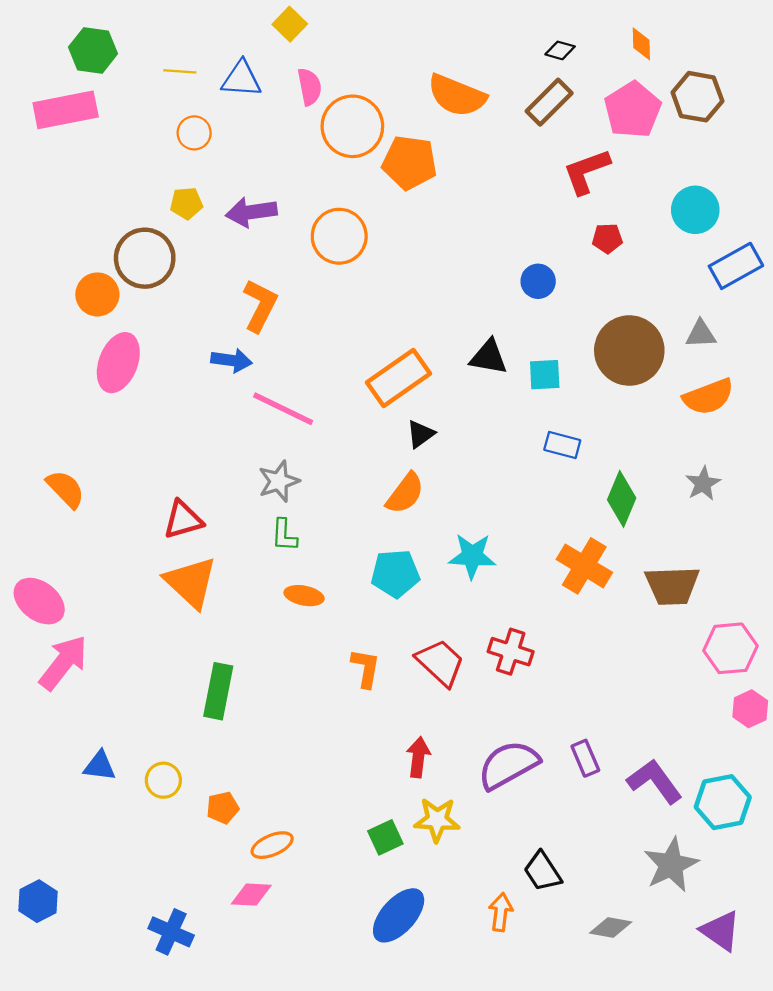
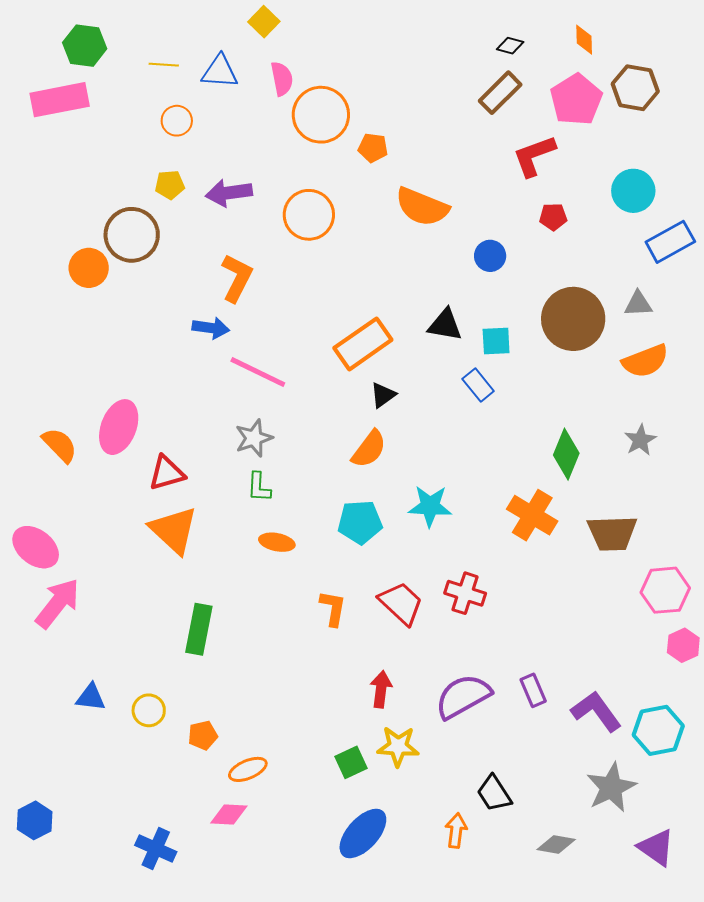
orange semicircle: (457, 96) -> (422, 207), moved
orange pentagon: (410, 163) -> (373, 148), size x0.6
pink ellipse: (118, 363) -> (119, 427), moved
blue rectangle: (562, 445) -> (478, 385), moved, turned 36

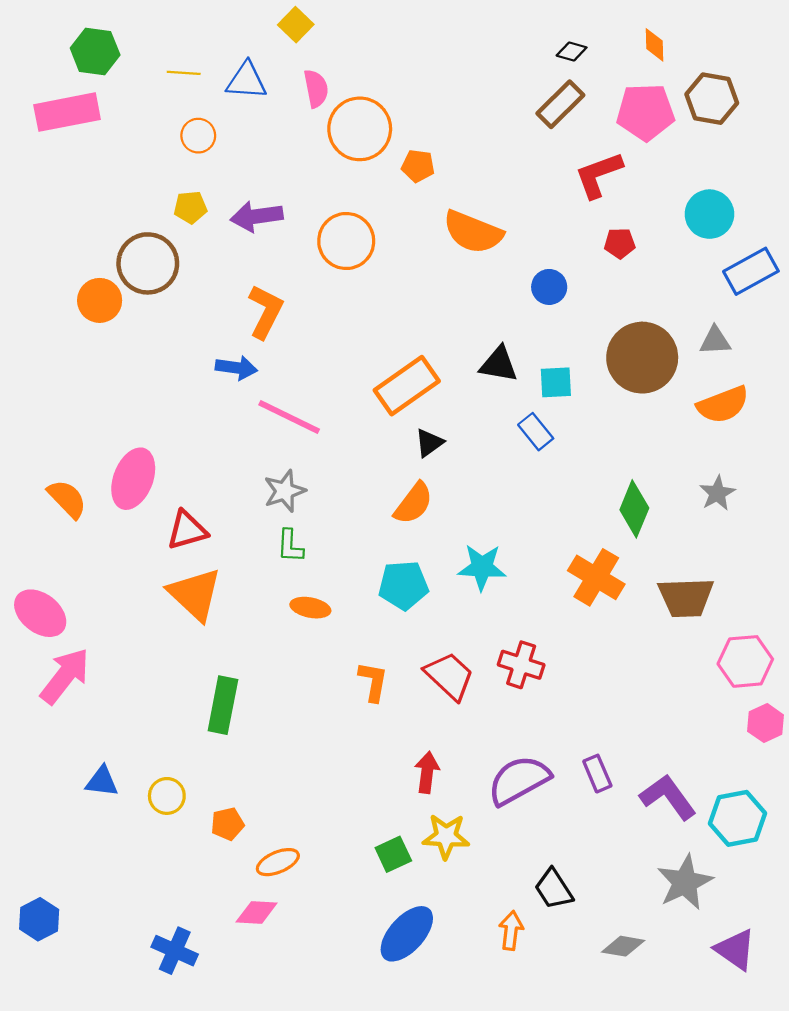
pink pentagon: (576, 100) -> (646, 112), turned 30

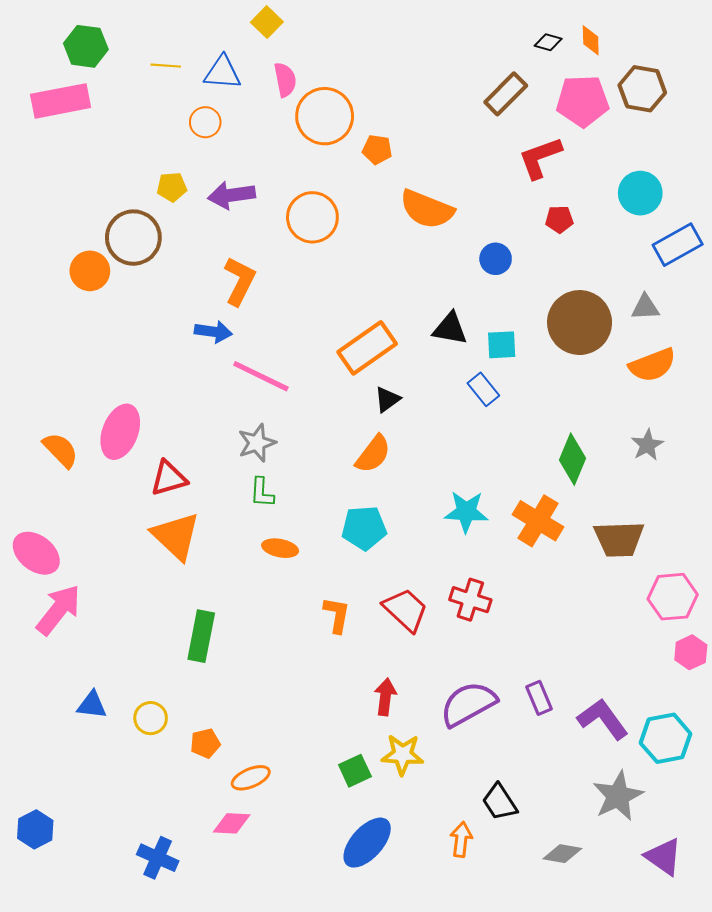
black diamond: (572, 52) -> (548, 42), moved
orange circle: (198, 136) -> (205, 122), moved
cyan star: (482, 567) -> (466, 512), moved

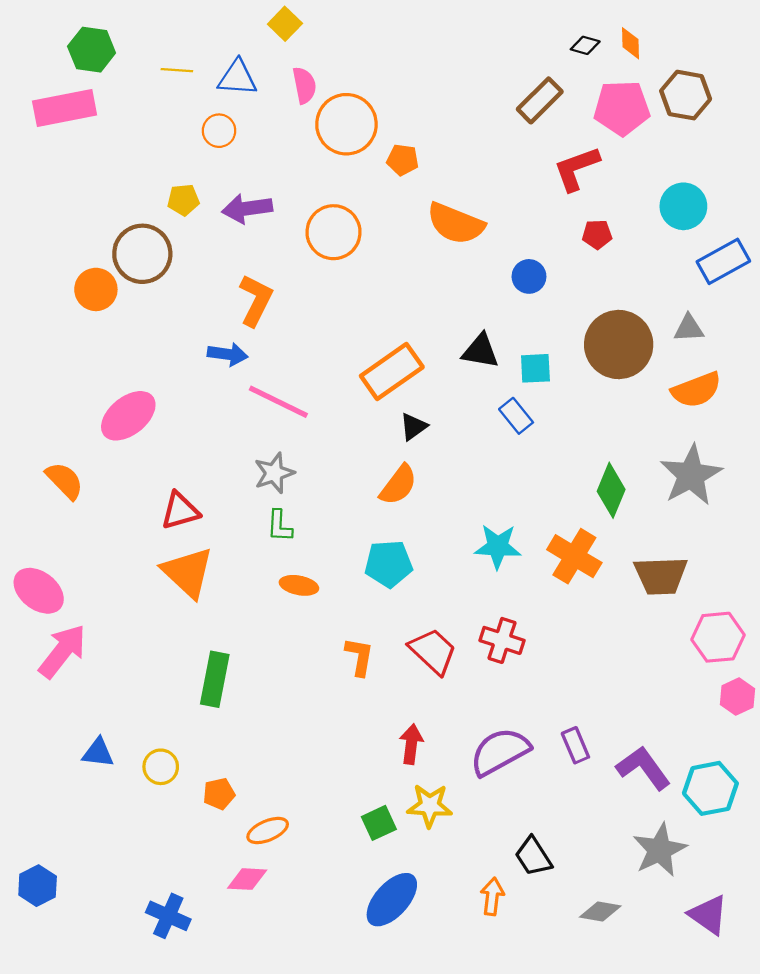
pink ellipse: (120, 432) -> (128, 416), moved, turned 30
gray star: (647, 445) -> (691, 475), size x1.8

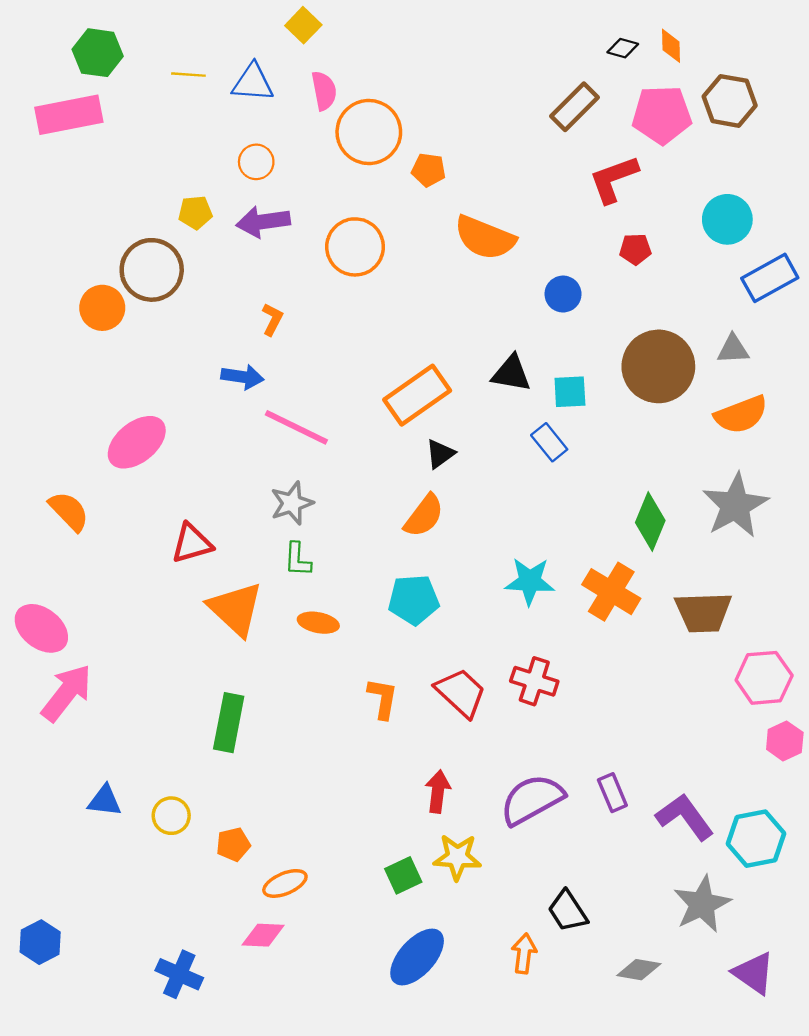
orange circle: (219, 131) -> (256, 162), moved
orange L-shape: (256, 300) -> (272, 319), size x0.6
orange triangle: (188, 572) -> (236, 609), moved

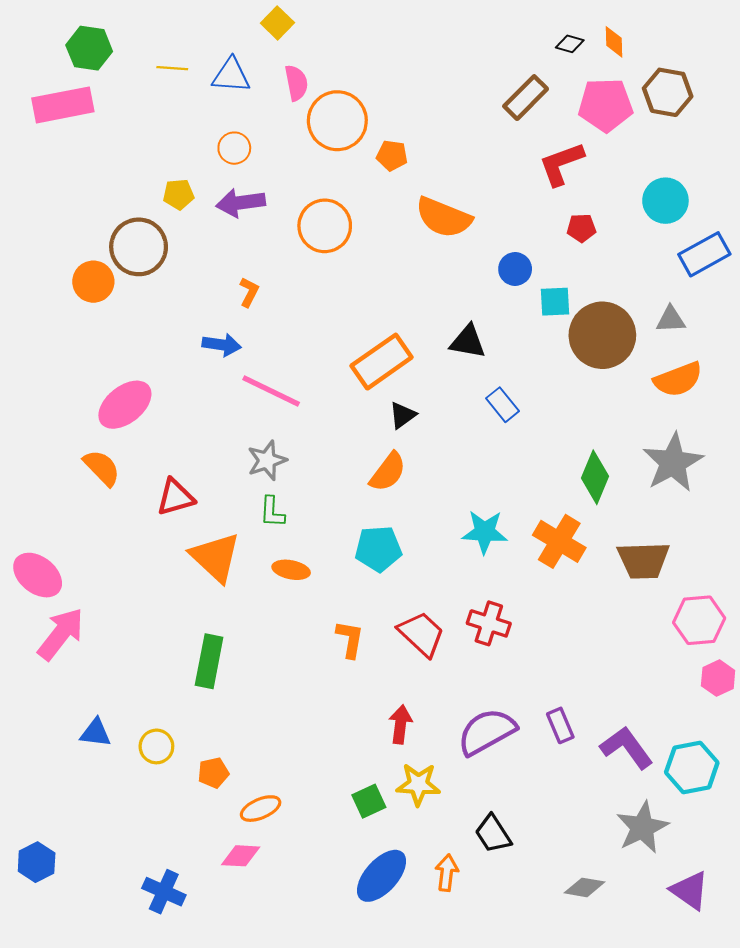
cyan square: (570, 392) -> (555, 302), moved
orange semicircle: (69, 511) -> (102, 468), moved
black trapezoid: (568, 911) -> (493, 834), moved
orange arrow: (524, 954) -> (447, 873), moved

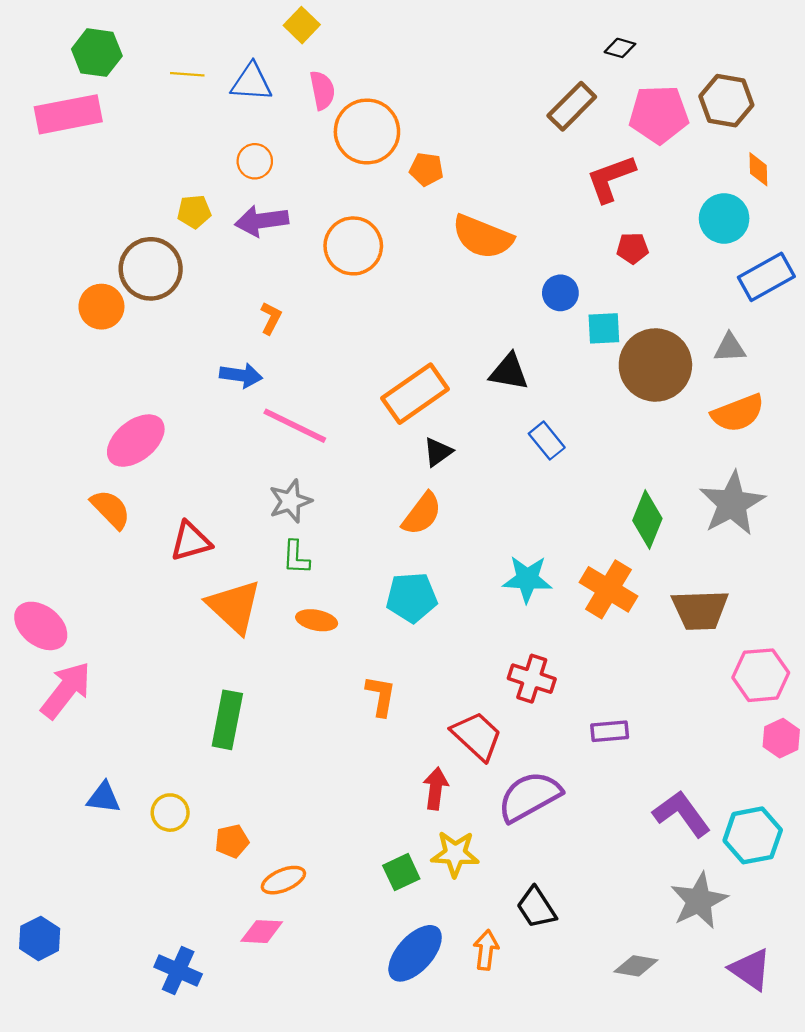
orange diamond: (614, 42) -> (758, 169), moved
red trapezoid: (421, 634) -> (477, 736), moved
purple rectangle: (560, 725) -> (610, 731), moved, turned -72

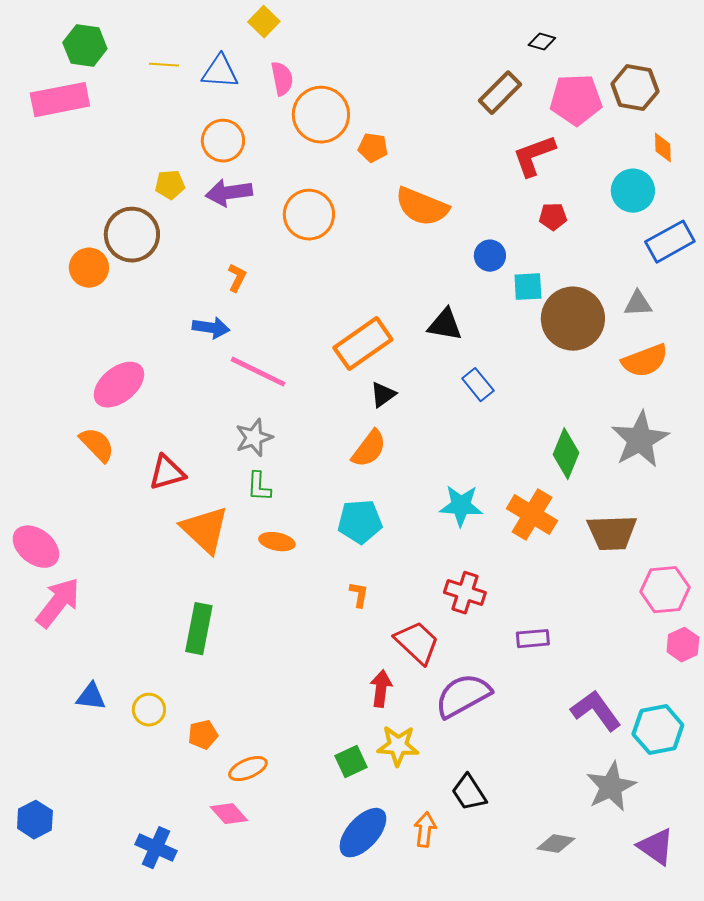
orange circle: (255, 161) -> (223, 141), size x1.4
orange L-shape: (381, 696) -> (359, 595), moved, size x0.7
pink diamond: (262, 932) -> (229, 814), turned 45

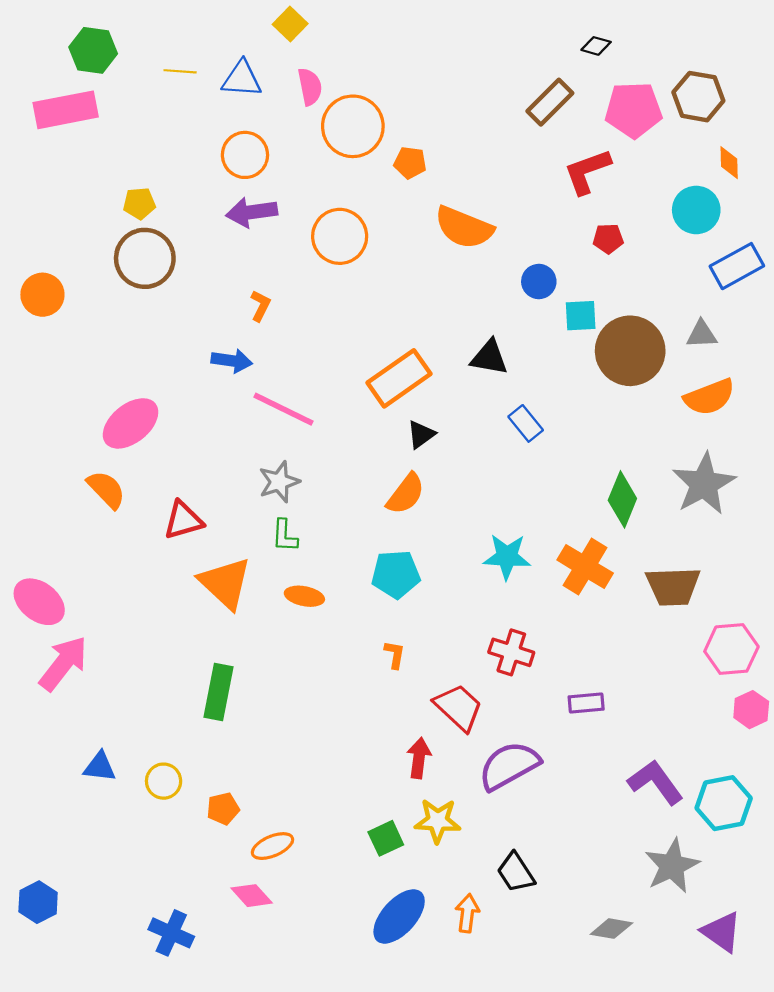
yellow pentagon: (170, 185) -> (139, 203), moved
orange circle: (89, 268) -> (42, 295), moved

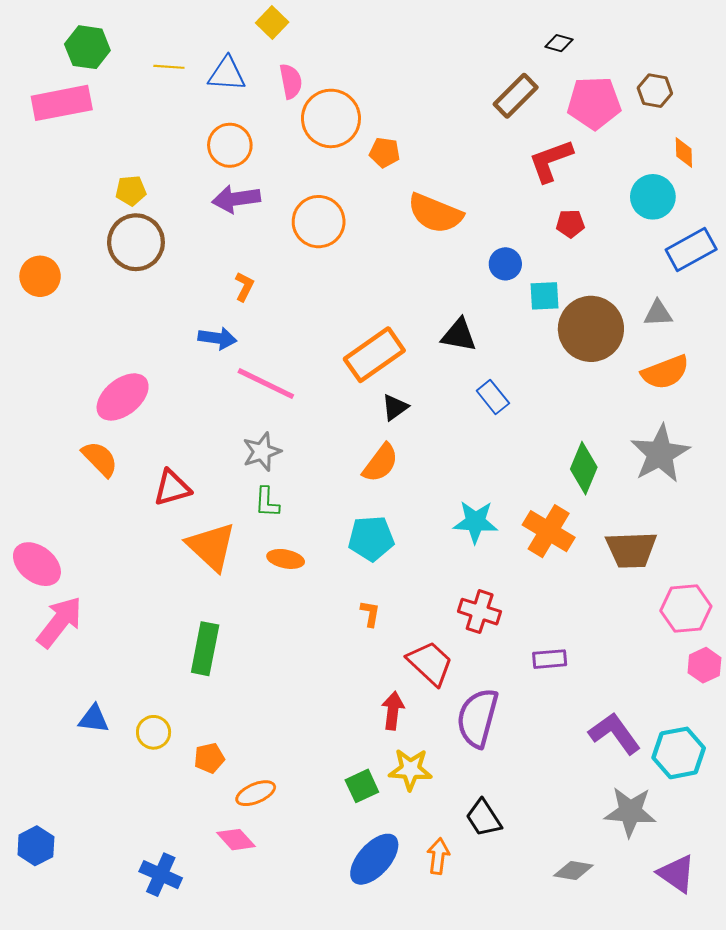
brown hexagon: (698, 97) -> (655, 91), size x0.7
purple semicircle: (509, 766) -> (477, 718), turned -46
gray star: (672, 866) -> (630, 812), turned 30

